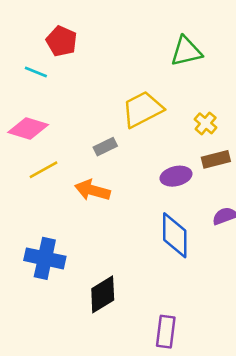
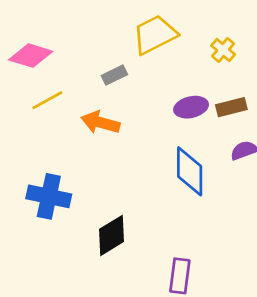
brown rectangle: (216, 159) -> (231, 107), moved

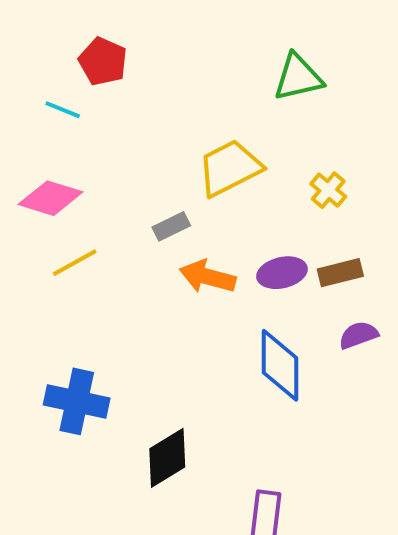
orange arrow: (100, 122) -> (208, 277), moved

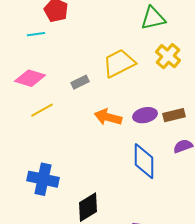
cyan line: (63, 110) -> (36, 34), turned -30
yellow cross: (328, 190) -> (168, 56), moved, size x1.4
gray rectangle: (171, 226) -> (80, 82), moved

